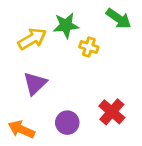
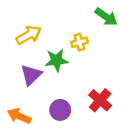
green star: (66, 25) -> (57, 60), moved
yellow cross: (89, 47) -> (80, 42), turned -35

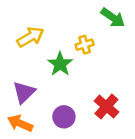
green star: (57, 60) -> (60, 64), turned -30
purple triangle: (31, 75) -> (24, 92), moved

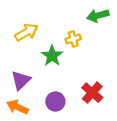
green arrow: (113, 18) -> (98, 16), turned 130

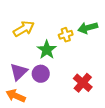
green arrow: (98, 16) -> (88, 28), moved
purple circle: (55, 102) -> (41, 74), moved

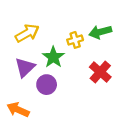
purple triangle: (19, 72) -> (25, 67), moved
red cross: (83, 83) -> (100, 72), moved

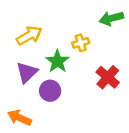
green arrow: (100, 32) -> (111, 18), moved

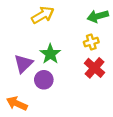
yellow arrow: (29, 36) -> (43, 15), moved
yellow cross: (81, 43) -> (91, 42), moved

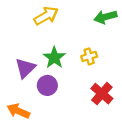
yellow cross: (91, 42) -> (89, 56), moved
red cross: (94, 68) -> (102, 94), moved

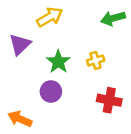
purple triangle: (25, 68) -> (20, 44), moved
red cross: (102, 94) -> (109, 100), turned -30

